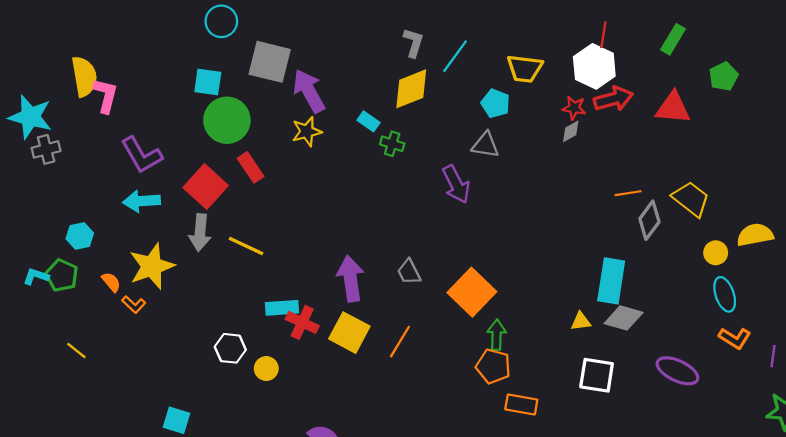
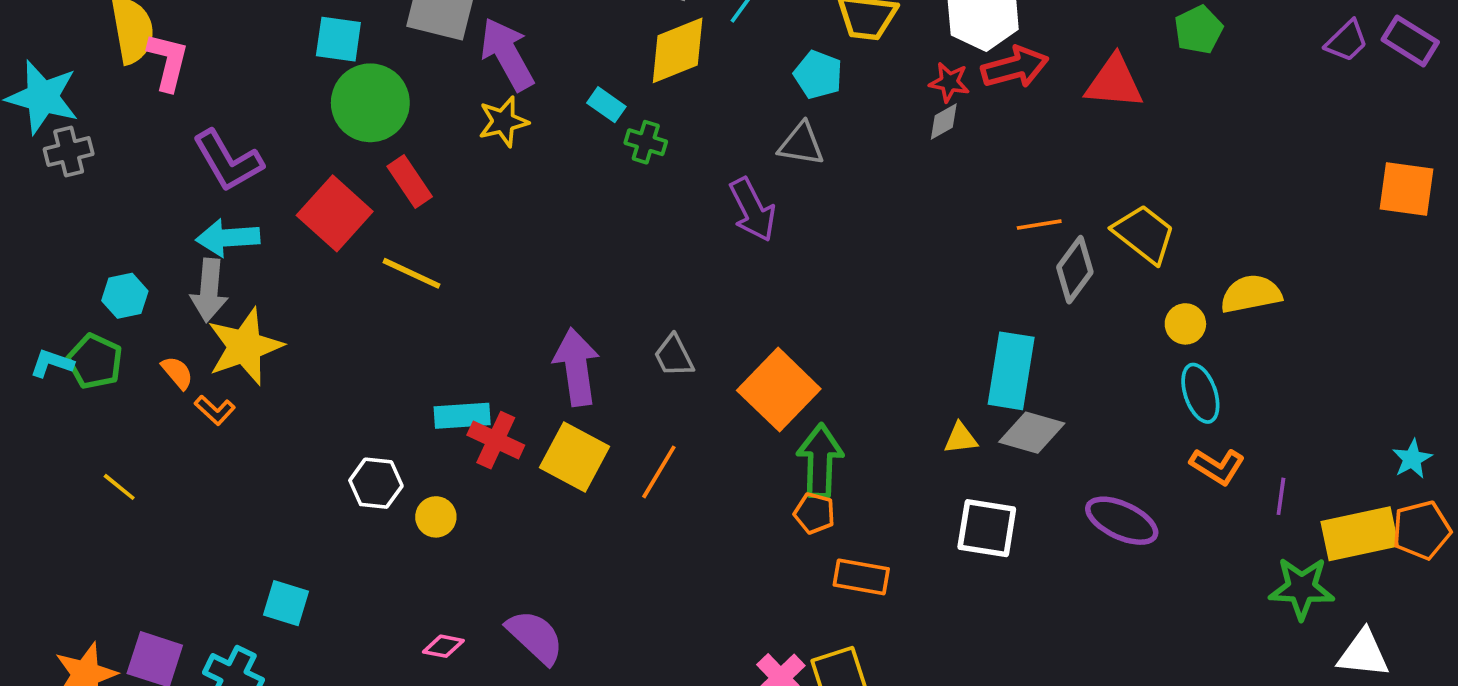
gray arrow: (200, 233) -> (209, 290), moved
yellow line: (246, 246) -> (412, 273), moved
green arrow: (497, 335) -> (820, 461), size x1.4
orange pentagon: (493, 366) -> (814, 513), size x0.7

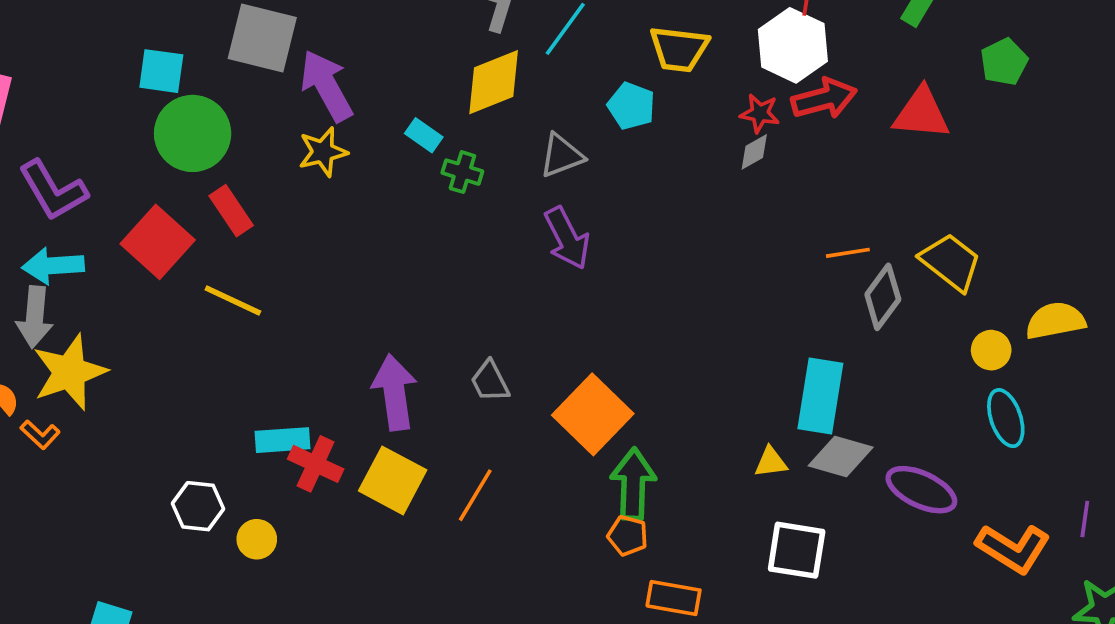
gray triangle: (801, 144) -> (562, 156), moved, turned -30
orange L-shape: (1217, 466) -> (1013, 548), moved, size x1.4
purple ellipse: (1122, 521) -> (921, 490), moved

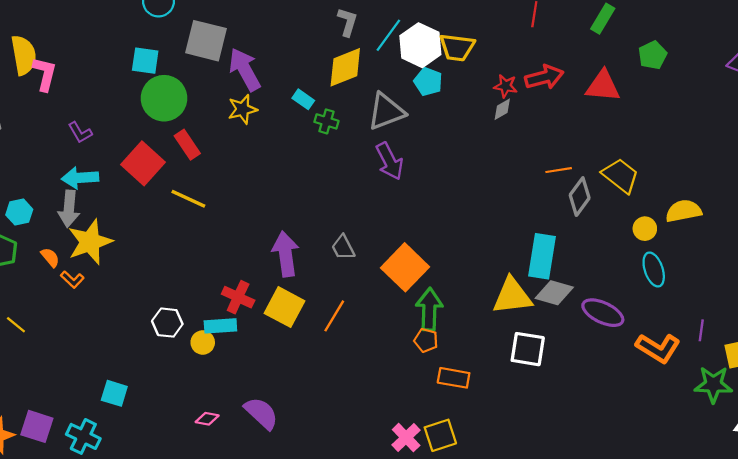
white hexagon: (793, 45) -> (420, 45), moved
gray triangle: (562, 156) -> (386, 111), size x1.4
purple L-shape: (53, 190) -> (80, 132), size x0.6
cyan rectangle: (282, 440) -> (220, 326), moved
yellow triangle: (771, 462) -> (512, 296), size x2.0

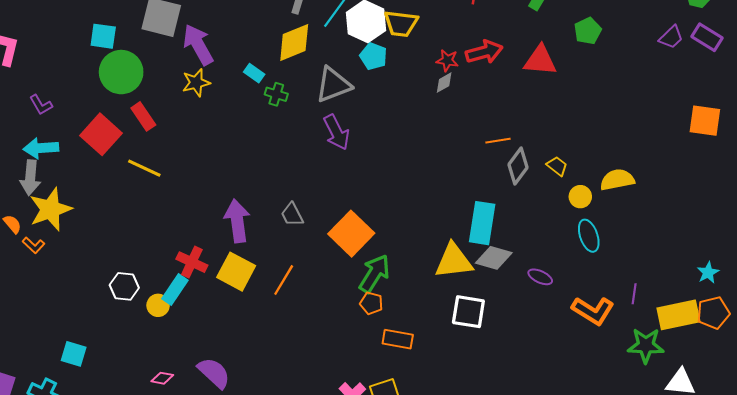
yellow trapezoid: (621, 176) -> (557, 166), moved, size x0.6
green arrow: (429, 309) -> (374, 274), turned 30
purple ellipse: (603, 313) -> (540, 277), size x0.6
cyan rectangle: (220, 326) -> (175, 290), turned -52

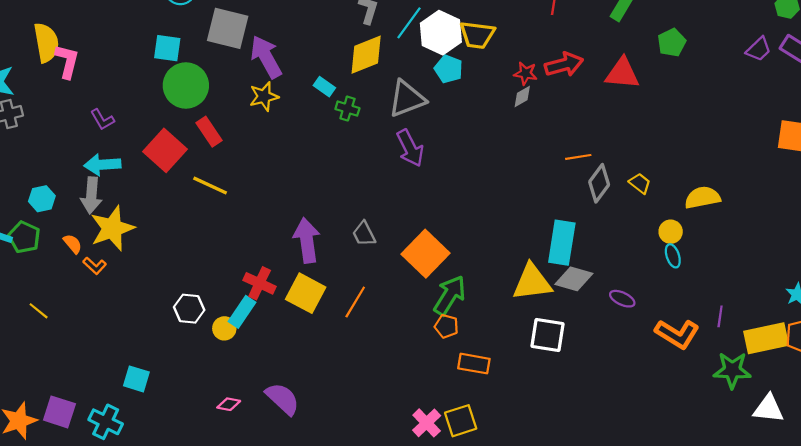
yellow circle: (580, 197) -> (671, 232), moved
cyan ellipse: (589, 236) -> (673, 256), size x0.7

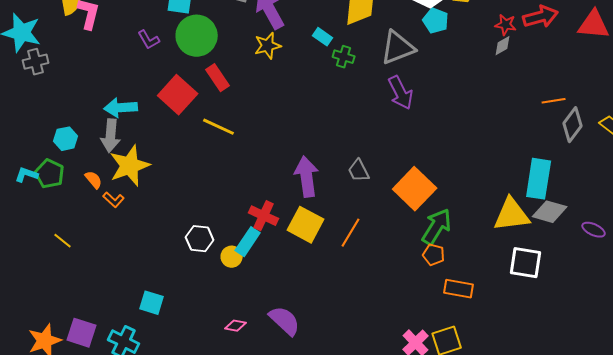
purple L-shape: (102, 120) -> (149, 40), moved

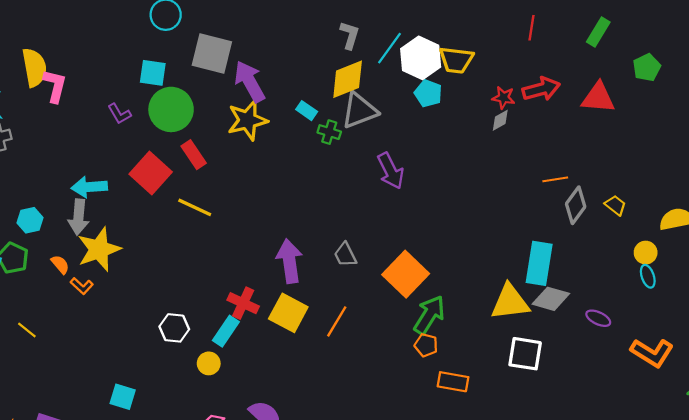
yellow star: (268, 46) -> (247, 120), size x1.4
gray triangle: (398, 48) -> (359, 111), moved
yellow circle: (232, 257) -> (209, 363), moved

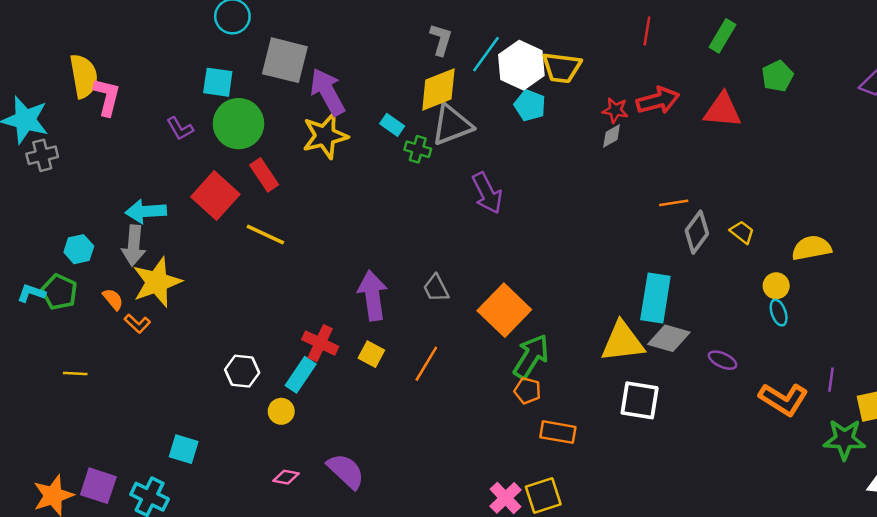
yellow square: (288, 313) -> (371, 354), size x0.6
yellow line: (27, 330) -> (75, 374), turned -36

